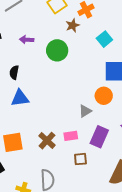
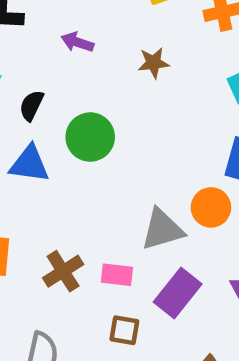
brown star: (73, 25) -> (154, 63), moved
green circle: (57, 50) -> (90, 137), moved
gray triangle: (85, 111) -> (162, 230), size x1.5

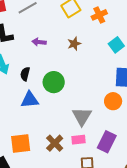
gray triangle: (162, 230) -> (82, 116), moved, turned -30

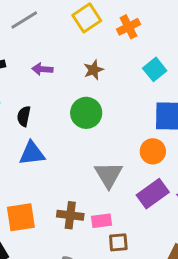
green circle: (54, 82) -> (86, 113), moved
pink rectangle: (79, 140) -> (102, 221), moved
purple rectangle: (107, 142) -> (153, 194), moved, turned 30
brown cross: (55, 143) -> (70, 215), turned -36

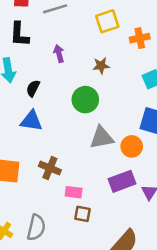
purple arrow: (42, 69) -> (59, 54), turned 56
gray triangle: (109, 175) -> (102, 138), moved, turned 35
brown cross: (70, 215) -> (50, 168), moved

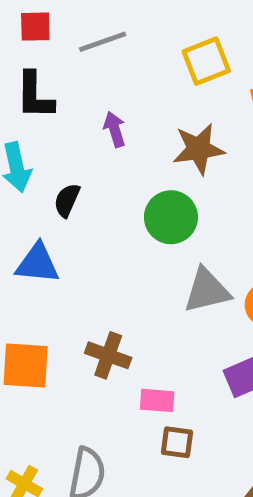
brown star: (101, 66) -> (199, 149), size x1.5
blue triangle: (31, 121) -> (37, 263), moved

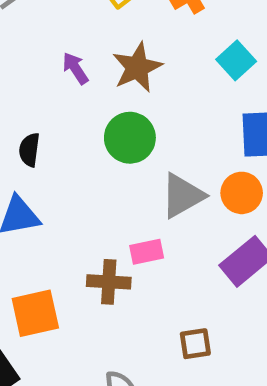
purple arrow: (115, 129) -> (75, 68), moved
pink rectangle: (157, 400) -> (147, 252), moved

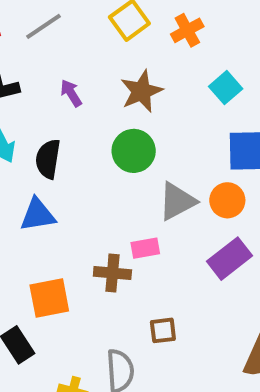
purple arrow: (75, 68) -> (71, 93), moved
black semicircle: (29, 150) -> (48, 159), size x1.4
brown square: (195, 344) -> (163, 330), moved

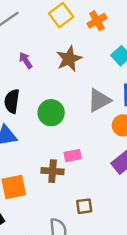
green circle: (134, 151) -> (51, 113), moved
gray triangle: (177, 201) -> (99, 100), moved

